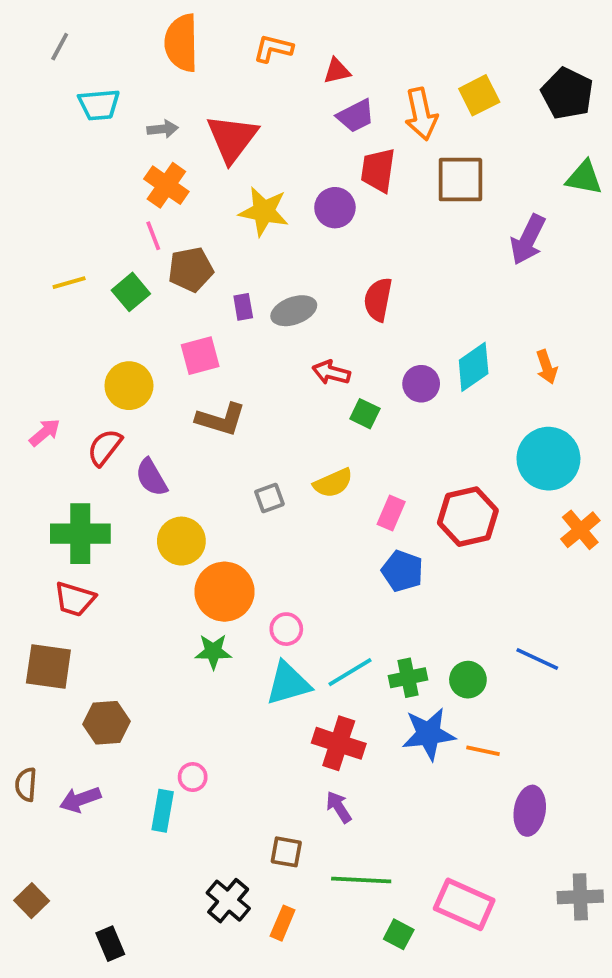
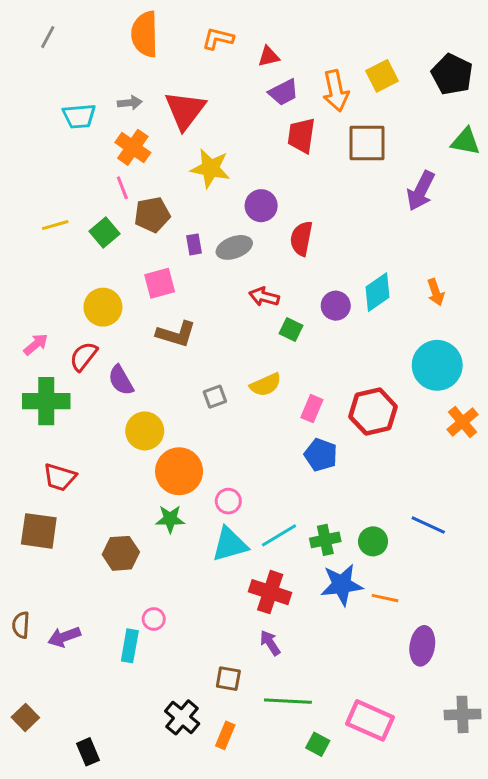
cyan trapezoid: (99, 105) -> (79, 116), moved
purple circle: (335, 208) -> (261, 206), moved
green cross: (80, 534) -> (46, 401), moved
brown hexagon: (106, 723) -> (121, 553), moved

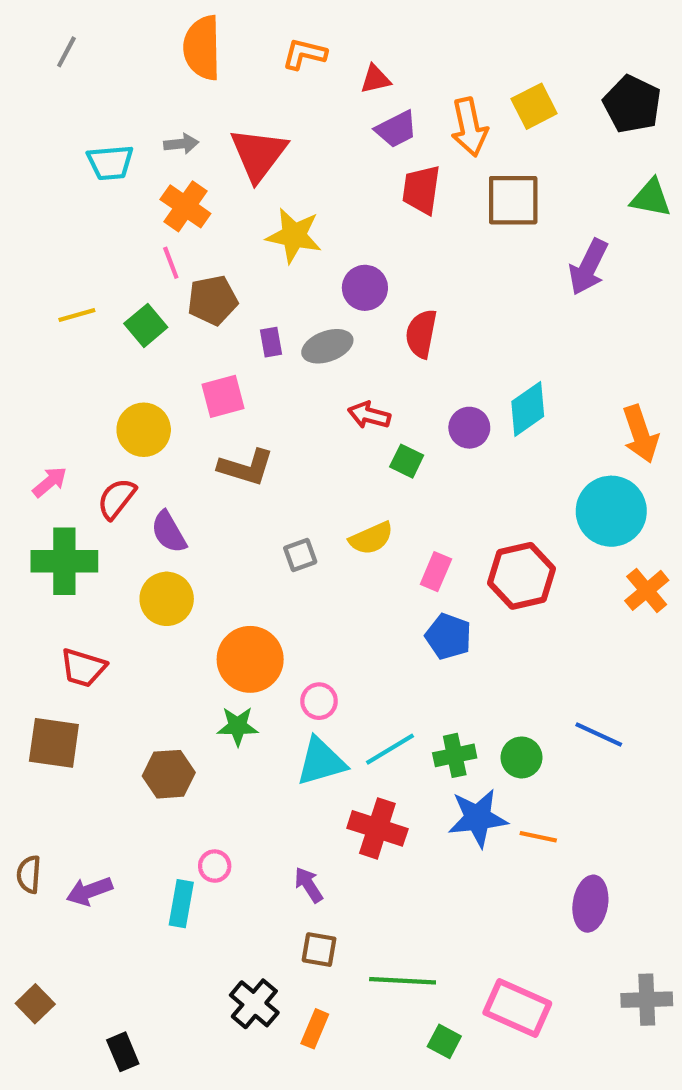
orange arrow: (436, 292) -> (640, 434), moved, size x1.5
yellow circle: (145, 431) -> (167, 599), moved
purple arrow: (270, 643) -> (309, 885), moved

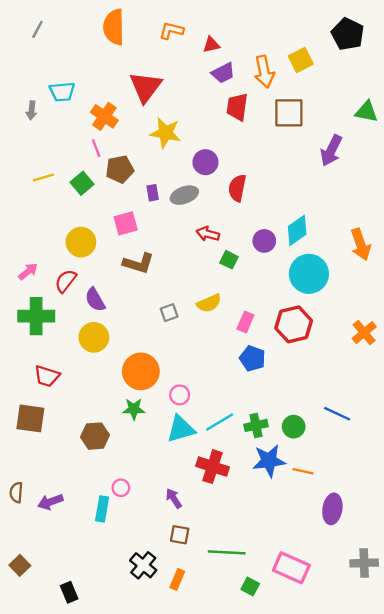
black pentagon: (632, 104) -> (348, 34), moved
gray arrow: (181, 144) -> (32, 110), moved, turned 102
cyan circle: (611, 511) -> (309, 274), moved

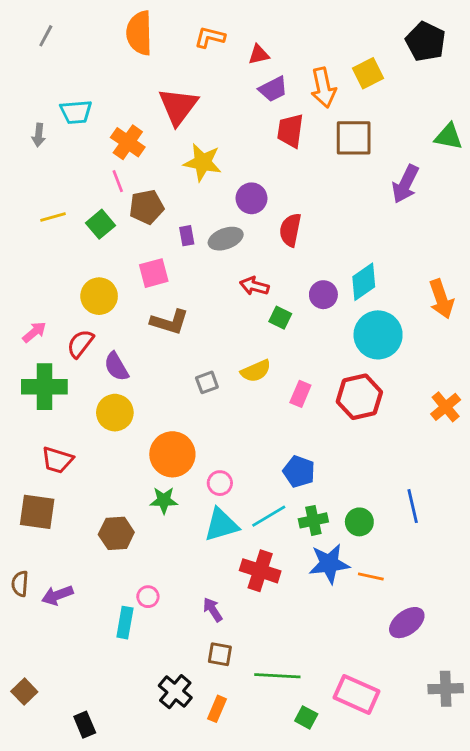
blue pentagon: (252, 358) -> (299, 472), moved
blue line: (337, 414) -> (413, 506), turned 52
brown semicircle: (16, 492) -> (20, 584), moved
purple arrow: (50, 502) -> (57, 595), moved
purple ellipse: (332, 509) -> (407, 623), turned 44

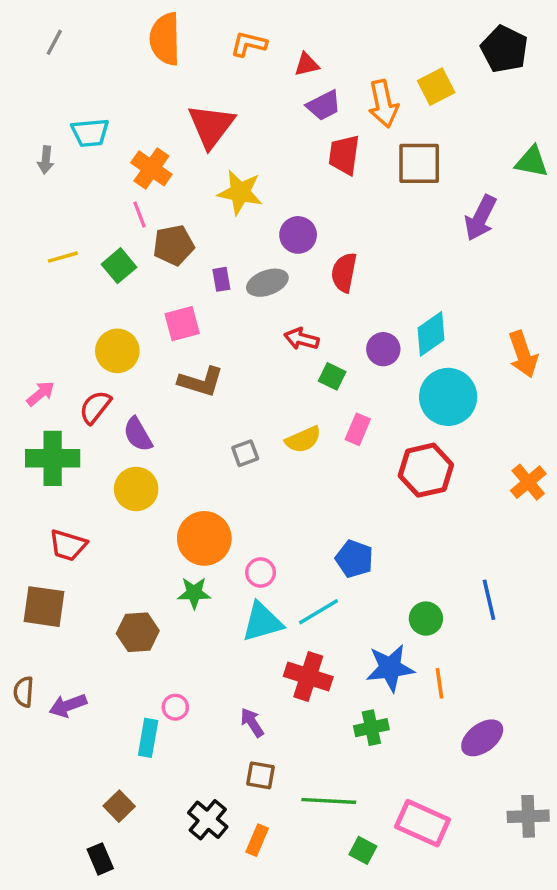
pink rectangle: (300, 394) -> (358, 429), moved
green cross: (313, 520) -> (371, 728), moved
orange line: (371, 577) -> (440, 683), turned 70
brown square: (24, 692) -> (119, 806), moved

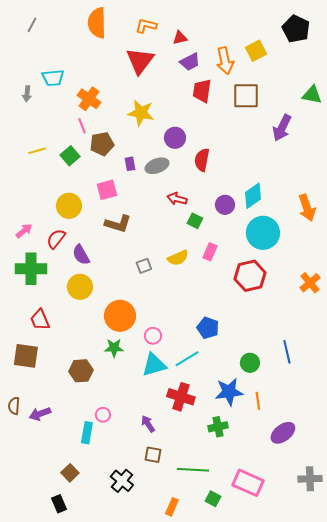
red triangle: (211, 126) -> (140, 61), moved
red trapezoid: (68, 545) -> (40, 320), turned 50
orange rectangle: (257, 840) -> (172, 507), moved

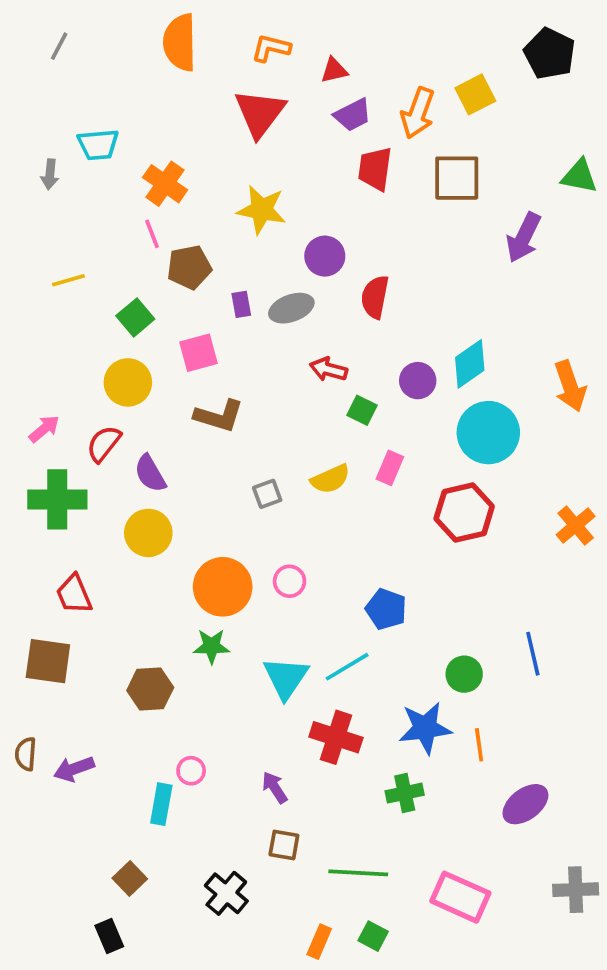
orange arrow: (225, 61) -> (418, 113), turned 32
green square: (70, 156) -> (135, 317), moved
pink circle: (153, 336) -> (290, 581), moved
cyan triangle: (154, 365) -> (286, 678), turned -40
green square: (213, 499) -> (373, 936), moved

